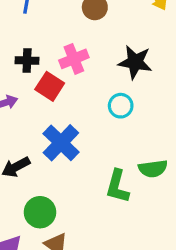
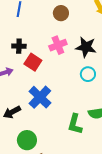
pink cross: (74, 59) -> (58, 45), moved
cyan circle: (121, 106) -> (88, 74), moved

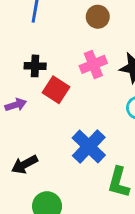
blue cross: (40, 97) -> (89, 147), moved

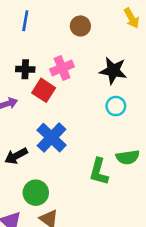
pink cross: (93, 64) -> (62, 68), moved
blue cross: (89, 147) -> (52, 138), moved

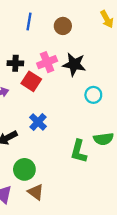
blue line: (25, 21) -> (29, 21), moved
black star: (113, 71) -> (74, 64), moved
blue cross: (52, 138) -> (38, 122), size x0.7

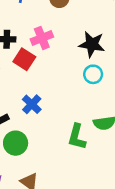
black star: (74, 64) -> (92, 44), moved
green circle: (24, 169) -> (16, 143), moved

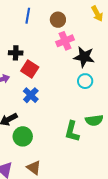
pink cross: (42, 38) -> (65, 41), moved
blue cross: (32, 104) -> (31, 95), moved

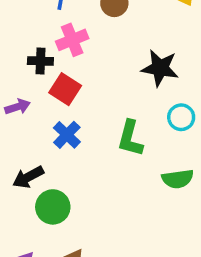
pink cross: (65, 41) -> (72, 40), moved
cyan circle: (85, 81) -> (181, 117), moved
green L-shape: (72, 131) -> (130, 138), moved

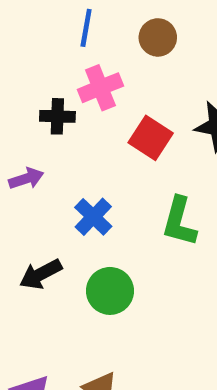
red square: (65, 89) -> (151, 138), moved
green circle: (53, 207) -> (110, 291), moved

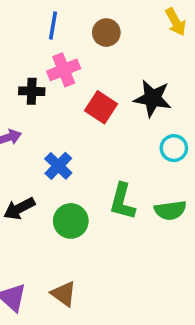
green L-shape: (179, 222) -> (122, 201), moved

